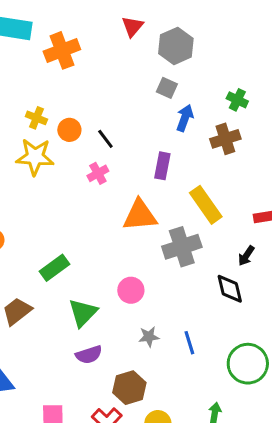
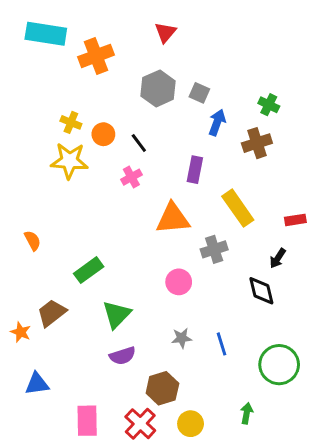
gray hexagon: (176, 46) -> (158, 88), moved
gray cross: (182, 247) -> (214, 249), size x0.7
pink circle: (131, 290) -> (179, 282), moved

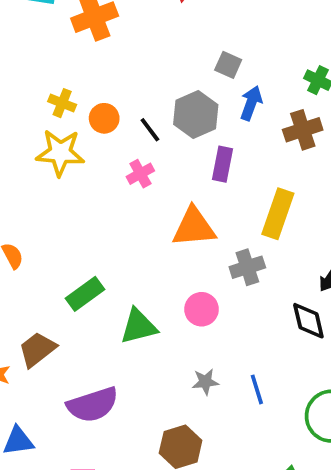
gray hexagon: (158, 88) -> (196, 114), moved
yellow rectangle: (238, 208) -> (278, 214), turned 54
green triangle: (117, 314) -> (139, 326), moved, turned 32
purple semicircle: (123, 356) -> (93, 405), moved, size x1.5

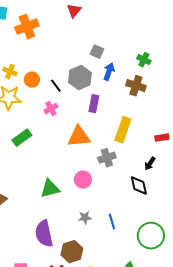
brown cross: (303, 130) -> (136, 86), turned 36
green rectangle: (85, 294) -> (22, 138), moved
purple semicircle: (93, 405) -> (44, 234), moved, turned 96

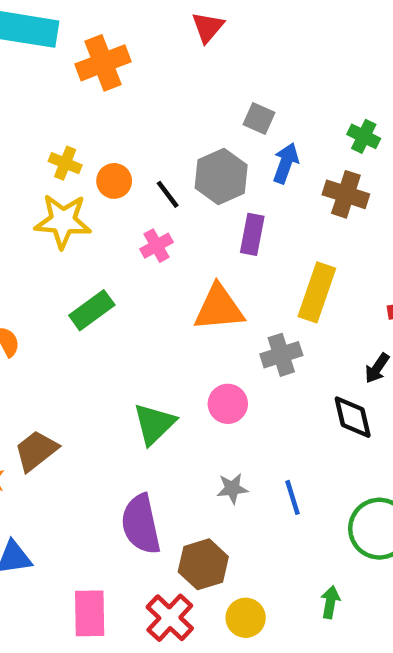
green triangle: (50, 189) -> (154, 424), turned -30

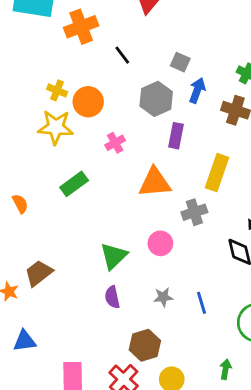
orange circle: (114, 181) -> (88, 102), size x1.4
black line: (168, 194) -> (122, 55), moved
purple semicircle: (141, 524) -> (112, 297), moved, size x0.6

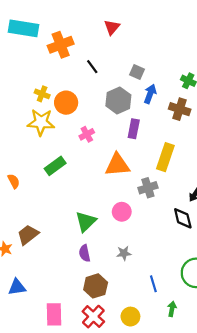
blue line: (201, 303) -> (153, 284), moved
brown hexagon: (145, 345) -> (96, 286), moved

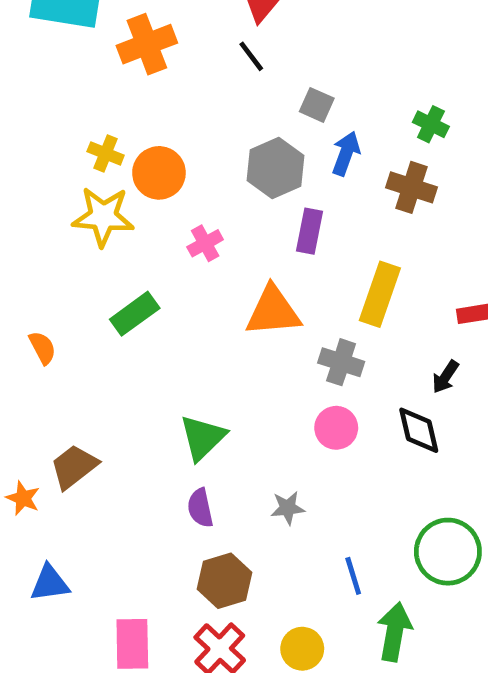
black line: (92, 67) -> (251, 56), moved
gray cross: (148, 188) -> (341, 362), turned 36
pink circle: (122, 212) -> (336, 428), moved
green arrow: (172, 309) -> (394, 632), size x1.6

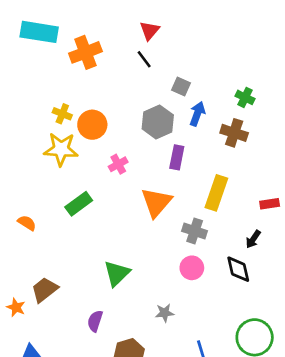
orange triangle: (273, 311) -> (156, 202), turned -44
orange semicircle: (42, 348) -> (27, 223), turned -30
purple semicircle: (200, 508) -> (95, 321), moved, turned 30

